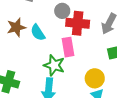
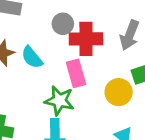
yellow circle: (95, 78) -> (119, 92), moved

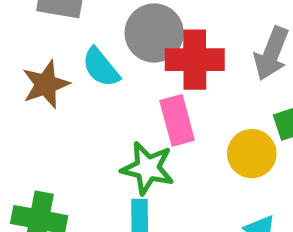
gray circle: (63, 24) -> (154, 33), size x1.5
cyan semicircle: (32, 57) -> (101, 67), moved

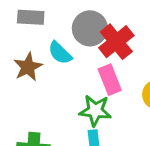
red cross: (195, 60) -> (116, 42), turned -32

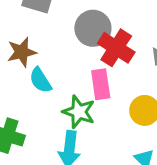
red cross: (116, 42) -> (116, 48), turned -32
cyan semicircle: (60, 53) -> (40, 80), moved

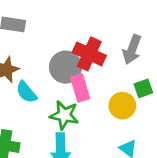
gray circle: (93, 28) -> (66, 67), moved

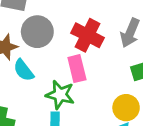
gray circle: (66, 67) -> (37, 32), moved
yellow circle: (122, 106) -> (126, 108), moved

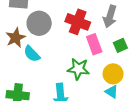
pink rectangle: (77, 69) -> (94, 44), moved
green star: (60, 95) -> (78, 69), moved

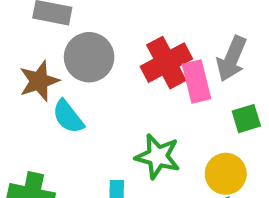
red cross: (78, 22) -> (166, 63), turned 35
pink rectangle: (94, 44) -> (196, 82), moved

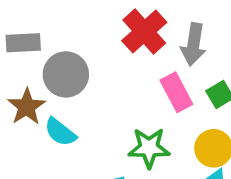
red cross: (166, 63) -> (144, 31), moved
pink rectangle: (196, 82) -> (176, 92), moved

